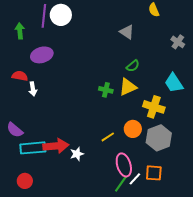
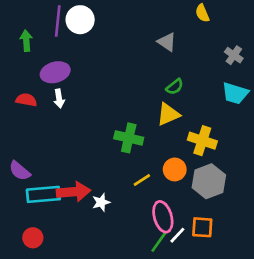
cyan trapezoid: (174, 83) -> (235, 93), moved, turned -40
white arrow: (33, 89) -> (59, 99), moved
green cross: (106, 90) -> (129, 138), moved, size x1.5

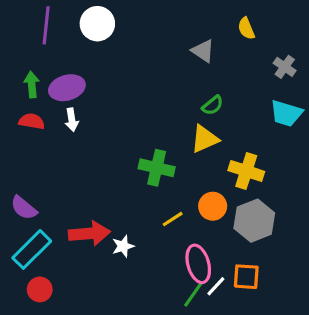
yellow semicircle: (202, 13) -> (246, 28), moved
purple line: (58, 21) -> (46, 25), moved
green arrow: (26, 41) -> (32, 85), moved
cyan rectangle: (43, 194) -> (32, 249), moved, turned -40

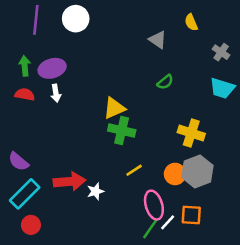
yellow triangle: (205, 139) -> (114, 108), moved
orange circle: (213, 206) -> (175, 174), moved

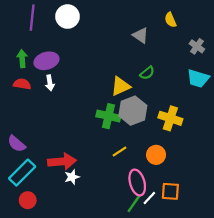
yellow triangle: (114, 108) -> (121, 86), moved
gray hexagon: (197, 171) -> (133, 111), moved
white star: (96, 191) -> (72, 177), moved

